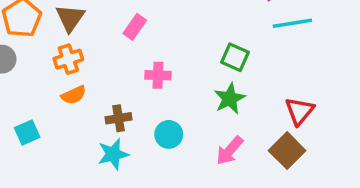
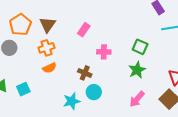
pink cross: (158, 75) -> (104, 52), moved
brown cross: (119, 118) -> (85, 73), moved, turned 32
cyan circle: (169, 134) -> (94, 92), moved

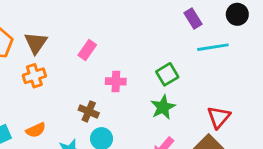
green square: (140, 47) -> (167, 74), turned 35
orange semicircle: (50, 68) -> (36, 130), moved

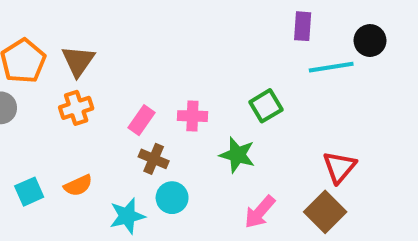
black circle: (237, 14) -> (370, 41), moved
purple rectangle: (193, 19) -> (303, 26), turned 36
pink rectangle: (87, 50) -> (141, 120), moved
green star: (163, 107) -> (237, 155), moved, turned -30

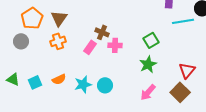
green star: (237, 155) -> (148, 64), moved, turned 30
brown cross: (154, 159) -> (102, 32), moved
cyan star: (127, 216) -> (83, 84), moved

